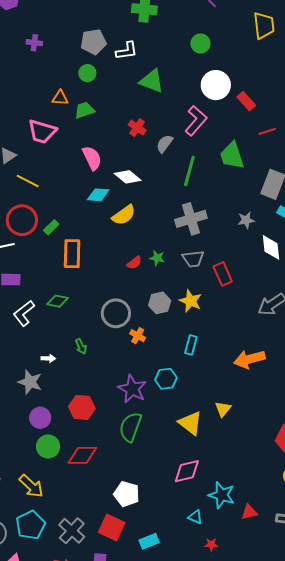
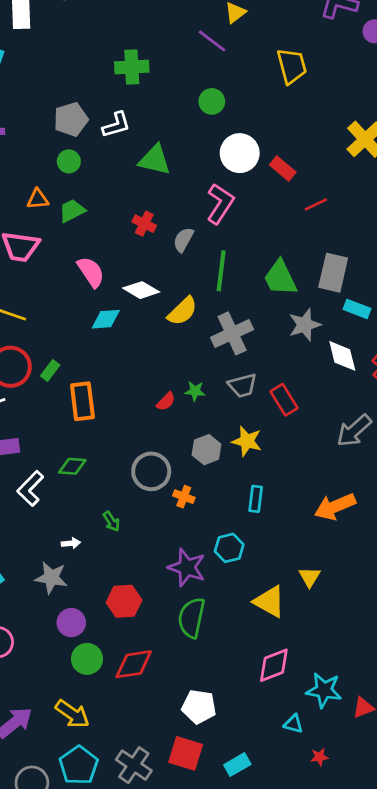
green trapezoid: (232, 156) -> (280, 278), moved
yellow semicircle: (124, 215) -> (182, 311), moved
gray star: (246, 220) -> (305, 325), size x1.4

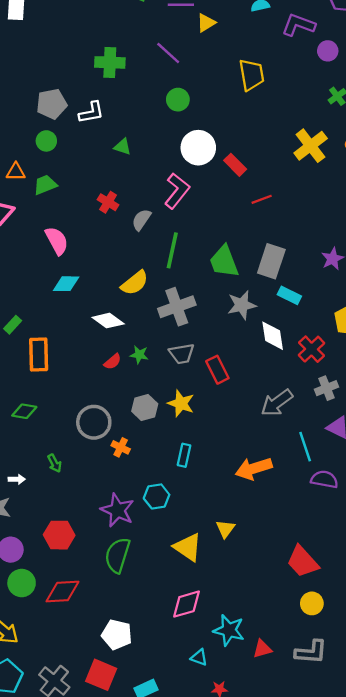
purple line: (212, 41) -> (168, 53), moved
green triangle: (155, 160) -> (122, 147), size x0.6
white diamond: (141, 290) -> (108, 321), moved

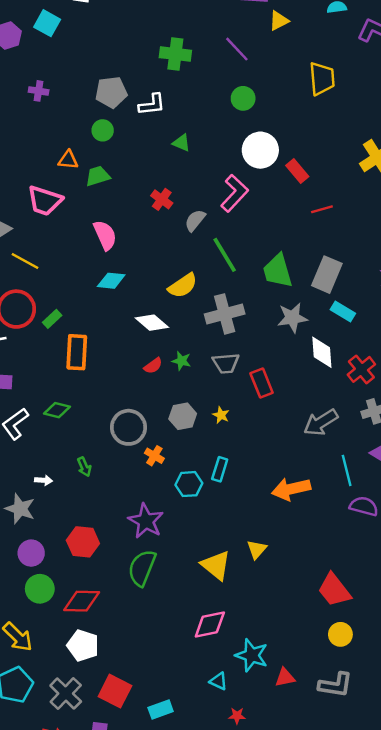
green line: (172, 250) -> (225, 255), turned -48
yellow star: (181, 403) -> (221, 415), size x0.6
cyan hexagon: (157, 496) -> (189, 484), moved
white pentagon: (117, 635) -> (83, 645), moved

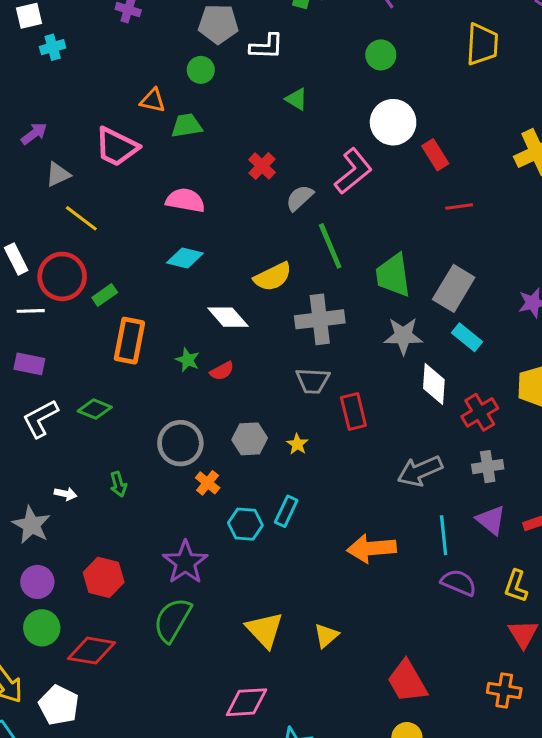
pink semicircle: (105, 235) -> (185, 200), turned -64
green star: (181, 361) -> (188, 360), moved
yellow triangle: (257, 549) -> (326, 636), moved
white pentagon: (83, 645) -> (59, 705), moved

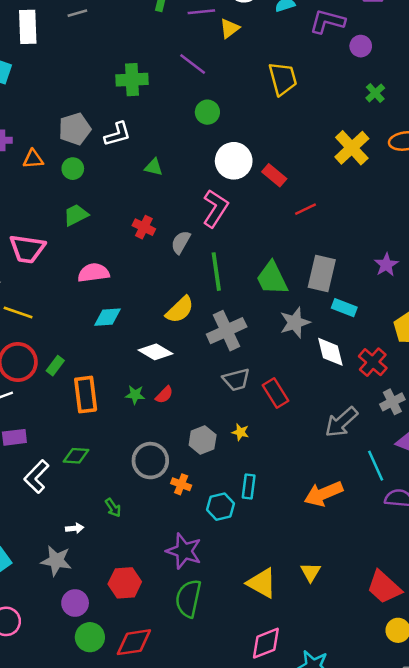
orange triangle: (153, 100) -> (33, 159), moved
green line: (330, 246) -> (216, 272), turned 33

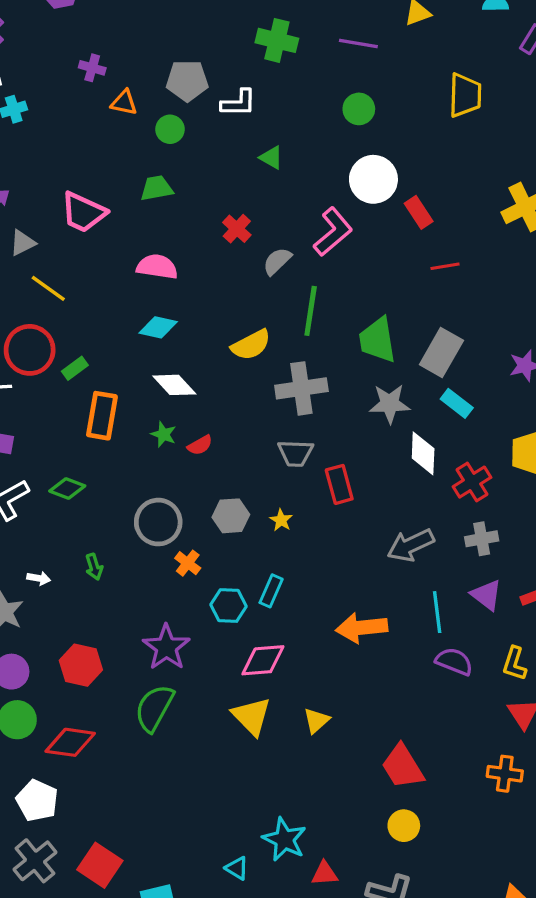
purple line: (193, 64) -> (358, 43), turned -44
white diamond: (155, 352) -> (174, 385), moved
pink diamond: (266, 643) -> (263, 660), moved

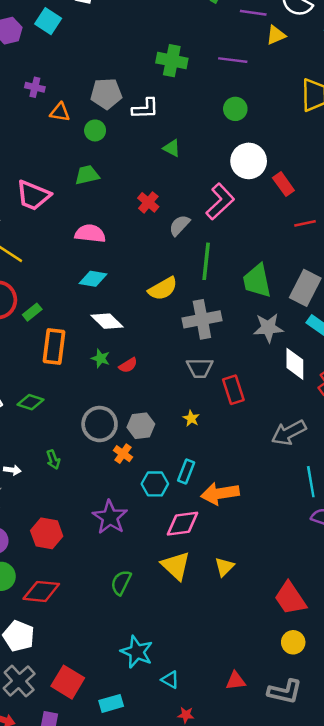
gray hexagon: (231, 516) -> (141, 426), moved
orange arrow: (362, 628) -> (220, 493), moved
green semicircle: (154, 708) -> (121, 583), moved, size x0.7
cyan star: (284, 839) -> (137, 652), moved

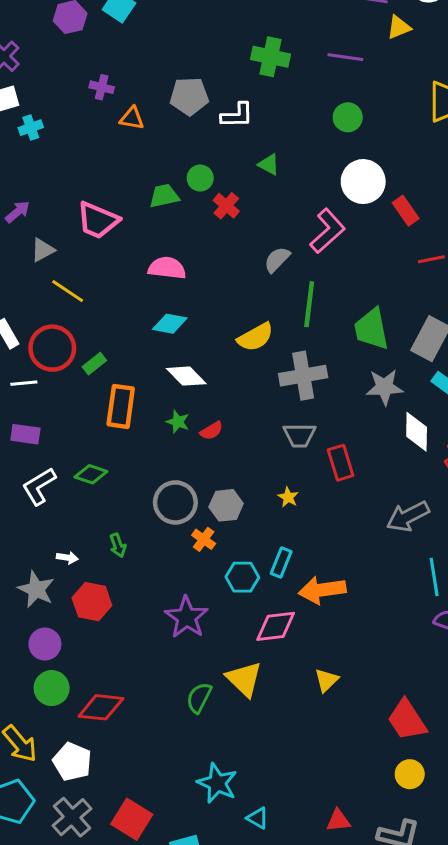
green circle: (95, 130) -> (200, 178), moved
red cross: (148, 202) -> (226, 206), moved
red hexagon: (47, 533) -> (92, 602), moved
yellow triangle: (176, 566) -> (244, 679), moved

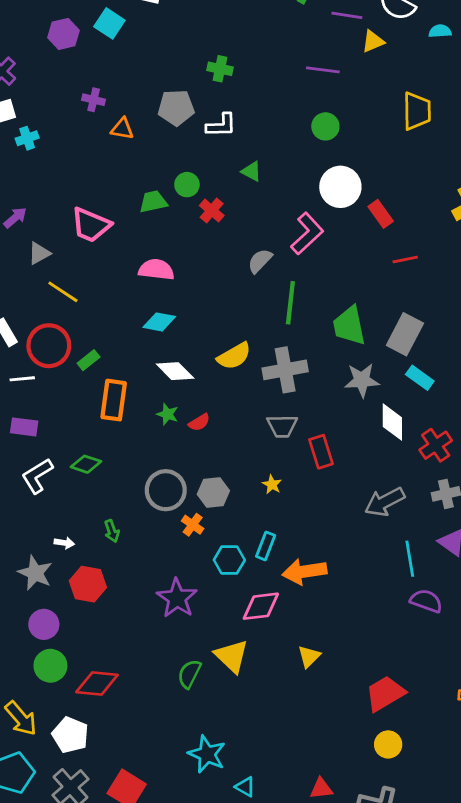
green cross: (270, 57) -> (220, 69), moved, size x0.7
yellow semicircle: (255, 337) -> (234, 356), moved
red trapezoid: (407, 720) -> (385, 693), turned 93

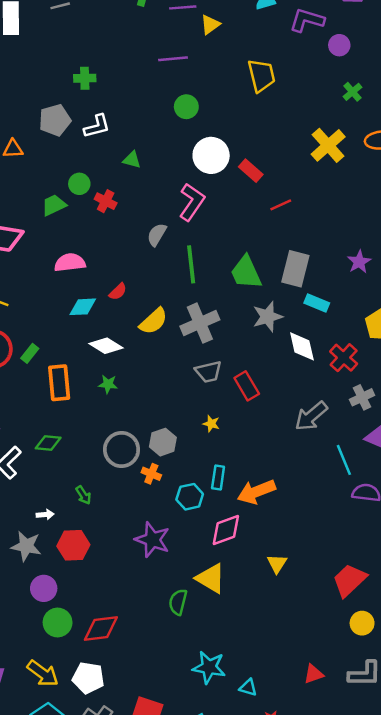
red semicircle: (199, 422) -> (118, 292), moved

